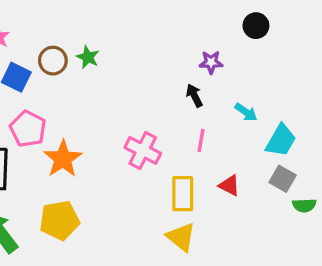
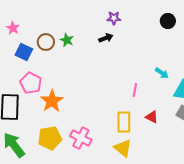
purple star: (211, 62) -> (114, 18), moved
black arrow: (194, 96) -> (106, 38), moved, turned 96
pink cross: (143, 150) -> (81, 138), moved

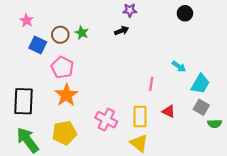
pink pentagon: (31, 83) -> (62, 67), moved
pink cross: (81, 138) -> (106, 120), moved

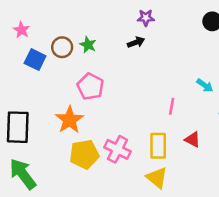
pink pentagon: (62, 67) -> (90, 87), moved
yellow pentagon: (64, 133) -> (84, 154), moved

